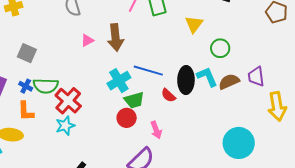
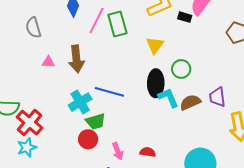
pink triangle: (87, 40) -> (48, 62), turned 32
black ellipse: (186, 80) -> (156, 83), moved
red semicircle: (168, 95) -> (148, 152), moved, turned 147

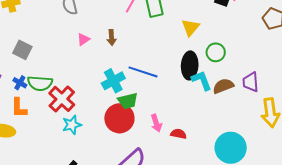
brown arrow: (76, 59) -> (112, 38), size x0.6
pink triangle: (48, 62) -> (83, 39), turned -40
red circle: (88, 139) -> (119, 118), size x1.5
cyan star: (27, 147) -> (72, 125), moved
pink arrow: (118, 151) -> (156, 123), moved

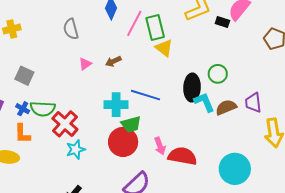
yellow triangle: (191, 27) -> (164, 48), moved, turned -30
brown arrow: (112, 38) -> (113, 61), turned 70
cyan cross: (113, 81) -> (116, 105), turned 30
red semicircle: (178, 134) -> (182, 156), size x1.8

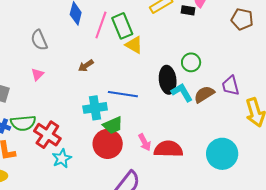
pink triangle: (85, 64) -> (37, 74), moved

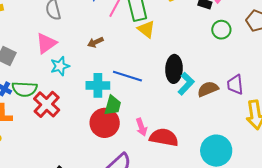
green circle: (191, 62) -> (221, 30), moved
pink triangle: (37, 74) -> (46, 43), size x1.6
cyan L-shape: (182, 92) -> (186, 84), turned 65
green trapezoid: (113, 125) -> (113, 105), turned -60
cyan star: (62, 158) -> (60, 66), moved

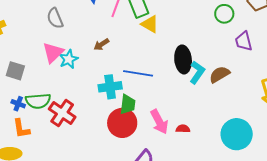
cyan star: (60, 66) -> (69, 59), moved
purple trapezoid: (235, 85) -> (244, 41), moved
pink arrow: (141, 127) -> (159, 122), size x1.4
red semicircle: (164, 137) -> (183, 129), size x0.5

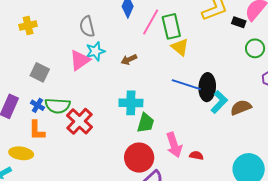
cyan star: (69, 59) -> (95, 51), moved
blue line: (138, 73) -> (186, 85), moved
red circle: (122, 123) -> (139, 158), moved

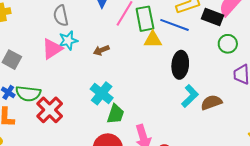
black rectangle: (239, 22) -> (213, 17), size x1.5
yellow triangle: (180, 47) -> (153, 40), turned -42
blue line: (186, 85) -> (174, 25), moved
black ellipse: (207, 87) -> (180, 65), moved
cyan cross: (131, 103) -> (102, 93), turned 35

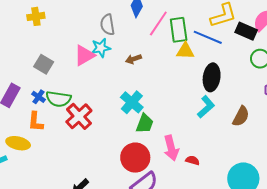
gray semicircle: (61, 16) -> (107, 25), moved
cyan L-shape: (190, 96) -> (206, 107), moved
brown semicircle: (211, 102) -> (241, 116), turned 135

